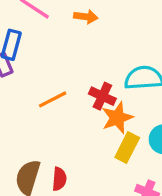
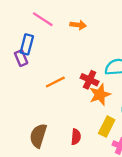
yellow rectangle: (127, 148) -> (107, 127), moved
red semicircle: (59, 179) -> (76, 137), moved

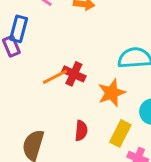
red cross: (90, 80) -> (74, 74), moved
red semicircle: (76, 137) -> (81, 131), moved

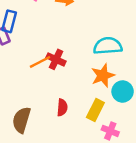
orange star: (112, 93) -> (103, 75), moved

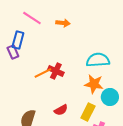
orange star: (103, 75) -> (94, 84), turned 30
red semicircle: (62, 108) -> (61, 110), turned 56

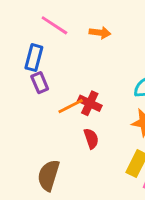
purple rectangle: (13, 52) -> (40, 83), moved
red semicircle: (61, 110) -> (91, 139), moved, turned -80

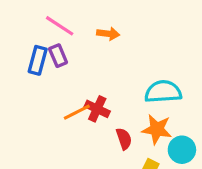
purple rectangle: (40, 83) -> (58, 56), moved
red semicircle: (91, 139) -> (124, 139), moved

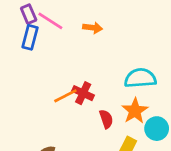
purple rectangle: (58, 56) -> (29, 14), moved
blue rectangle: (38, 60) -> (30, 37), moved
orange star: (157, 129) -> (135, 111), turned 30

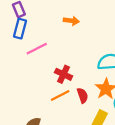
pink line: (50, 21) -> (37, 49), moved, turned -60
orange line: (65, 96) -> (60, 95), moved

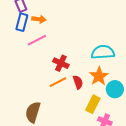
orange arrow: (71, 21) -> (39, 19), moved

